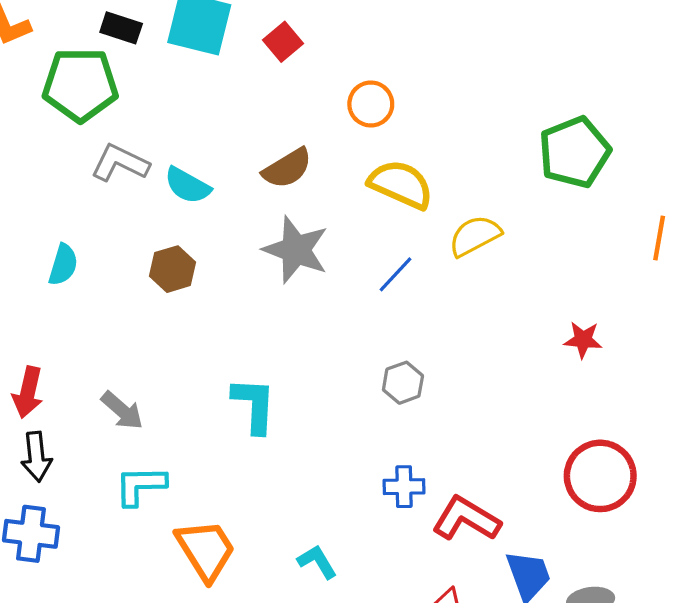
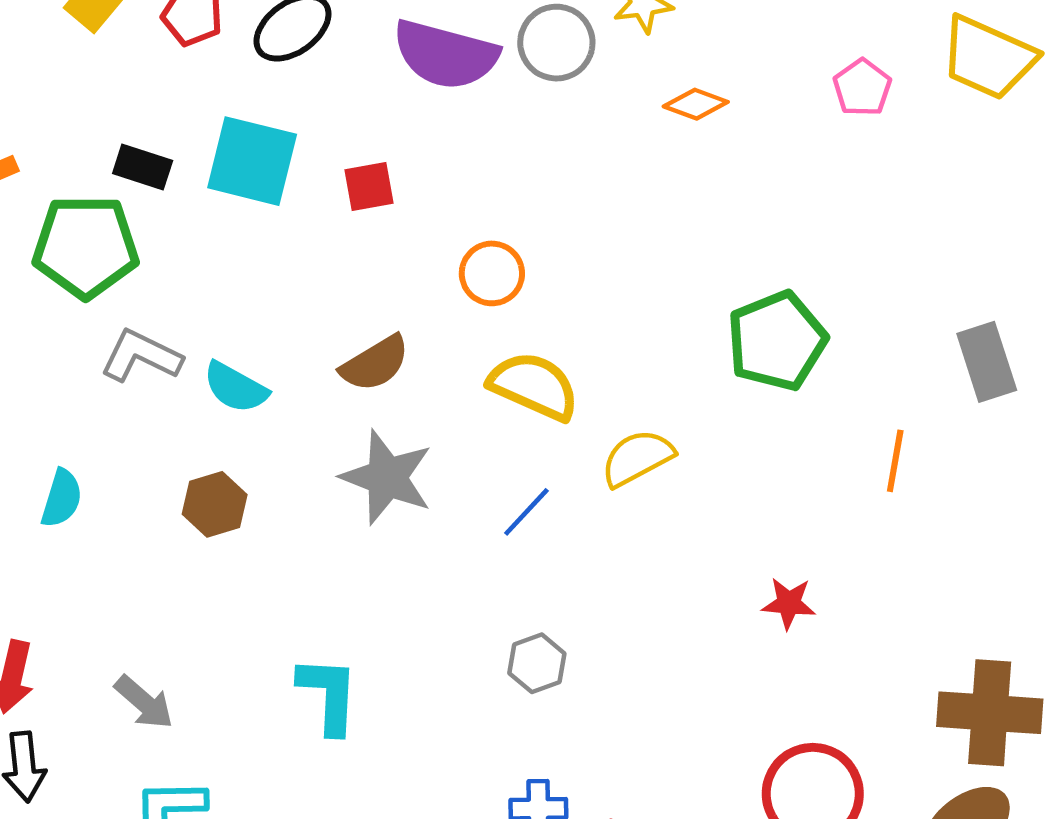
red square: (283, 42) -> (369, 187), turned 30

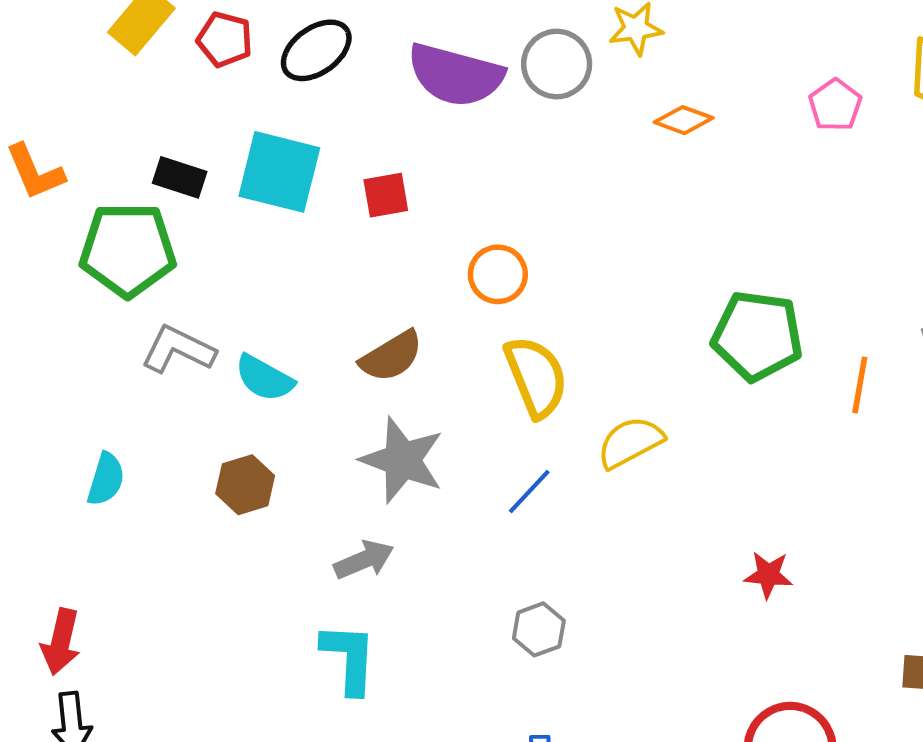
green pentagon: (777, 341) -> (757, 336), turned 30
yellow semicircle: (534, 386) -> (536, 377), turned 44
orange line: (895, 461) -> (860, 385), moved
gray arrow: (144, 702) -> (364, 560), moved, turned -64

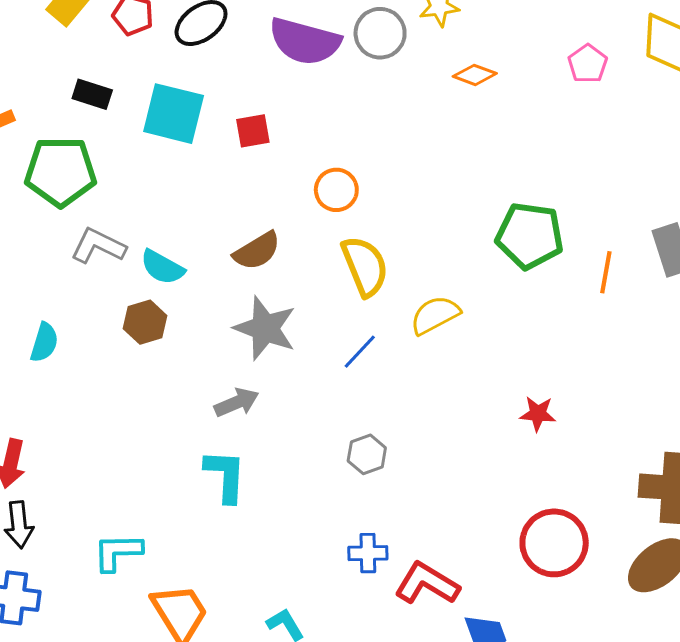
black rectangle: (180, 177) -> (92, 94), moved
brown hexagon: (245, 485) -> (145, 322), moved

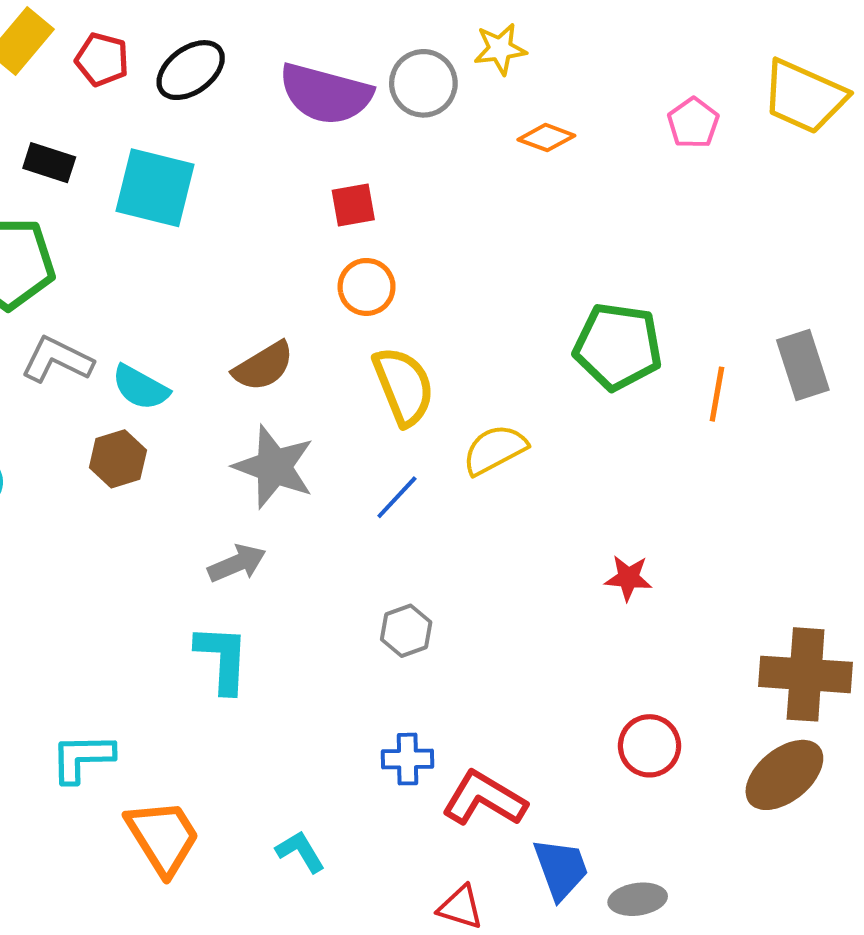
red square: (253, 131) -> (353, 205), moved
red circle: (554, 543) -> (650, 746), size x0.7

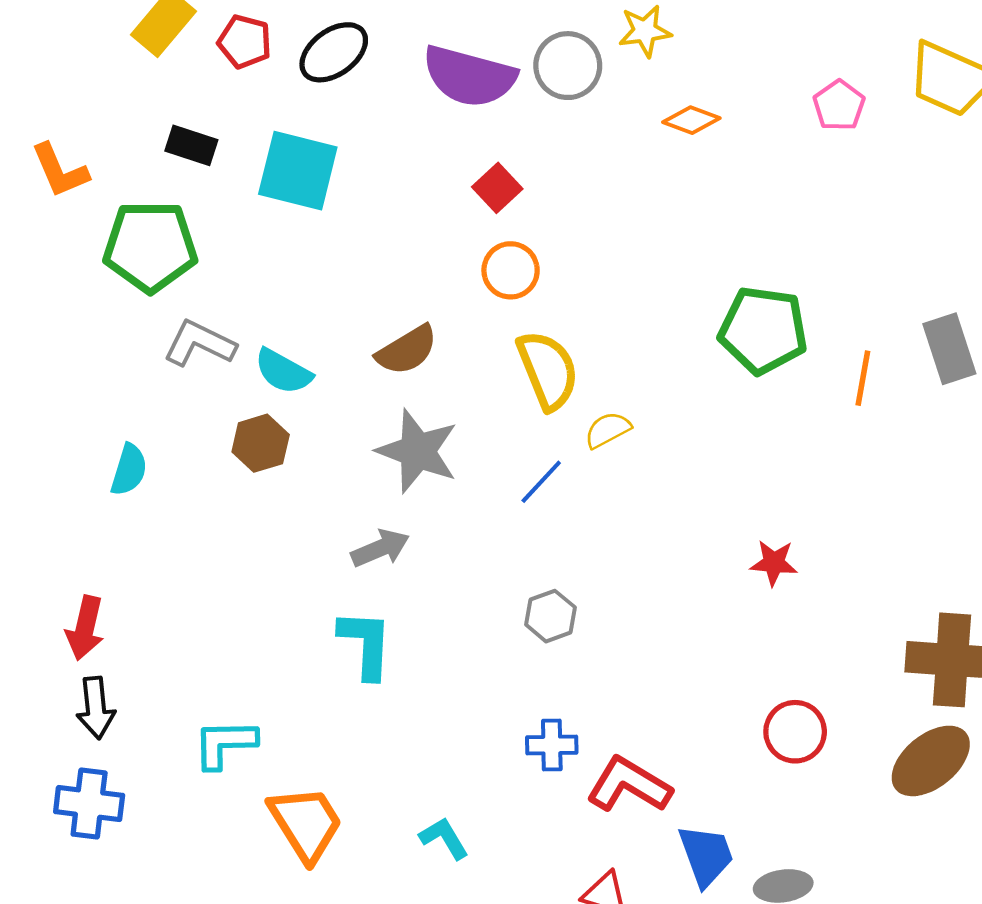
red square: (353, 205) -> (497, 188), turned -33
yellow semicircle: (495, 450) -> (608, 430), moved, size x0.7

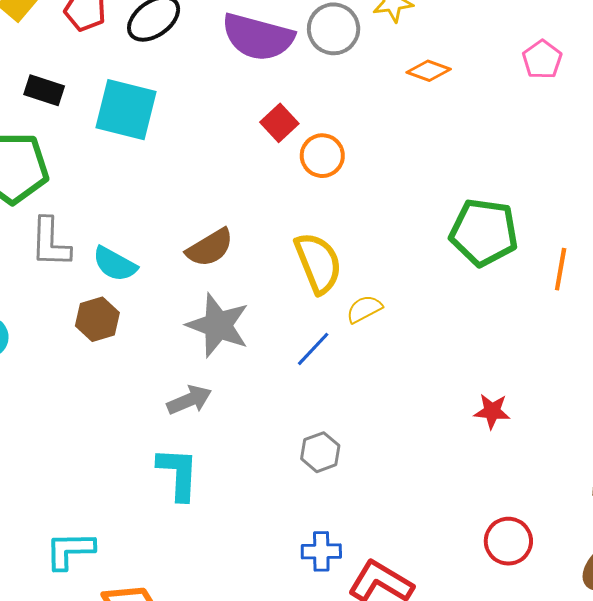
orange circle: (511, 270) -> (322, 156), moved
gray L-shape: (199, 343) -> (50, 243), turned -114

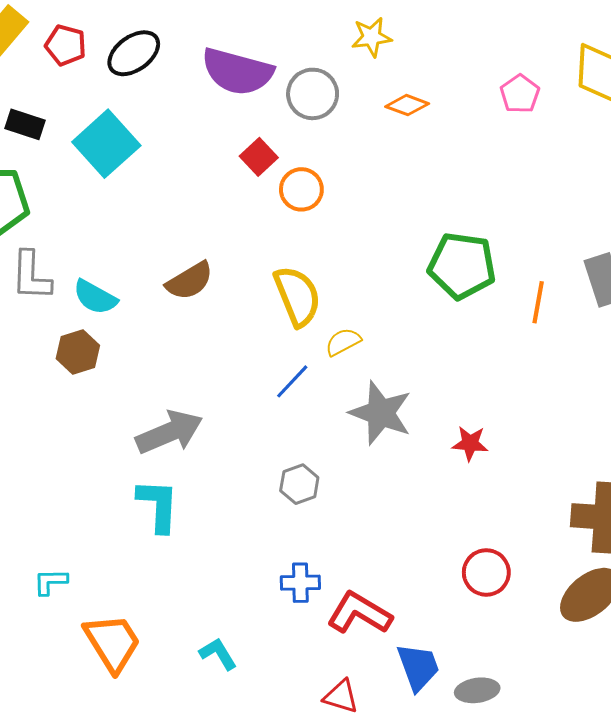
gray circle: (334, 29) -> (313, 94), moved
cyan square: (126, 110) -> (106, 144), turned 34
gray star: (218, 325) -> (381, 413), moved
gray arrow: (189, 400) -> (169, 432), size x1.5
cyan L-shape: (70, 550) -> (50, 582), size x0.7

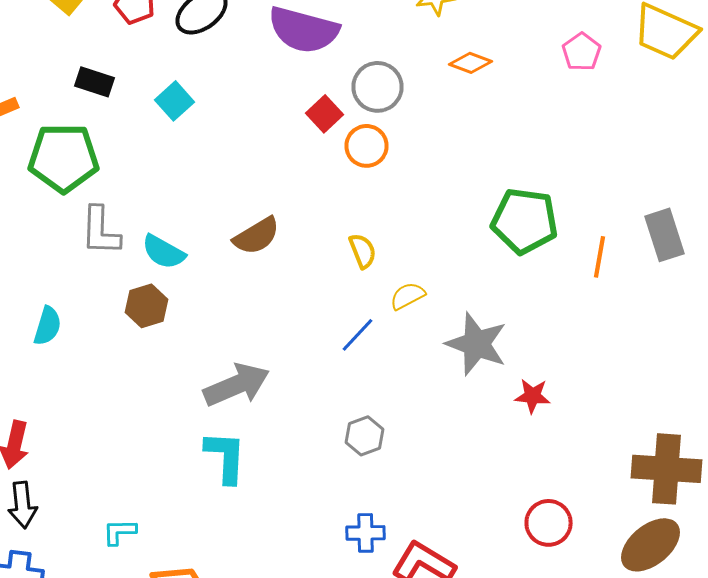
gray circle: (313, 94) -> (378, 87), moved
cyan square: (106, 144) -> (174, 101), size x0.6
yellow semicircle: (297, 296) -> (362, 251), size x0.6
gray star: (381, 413) -> (476, 344), moved

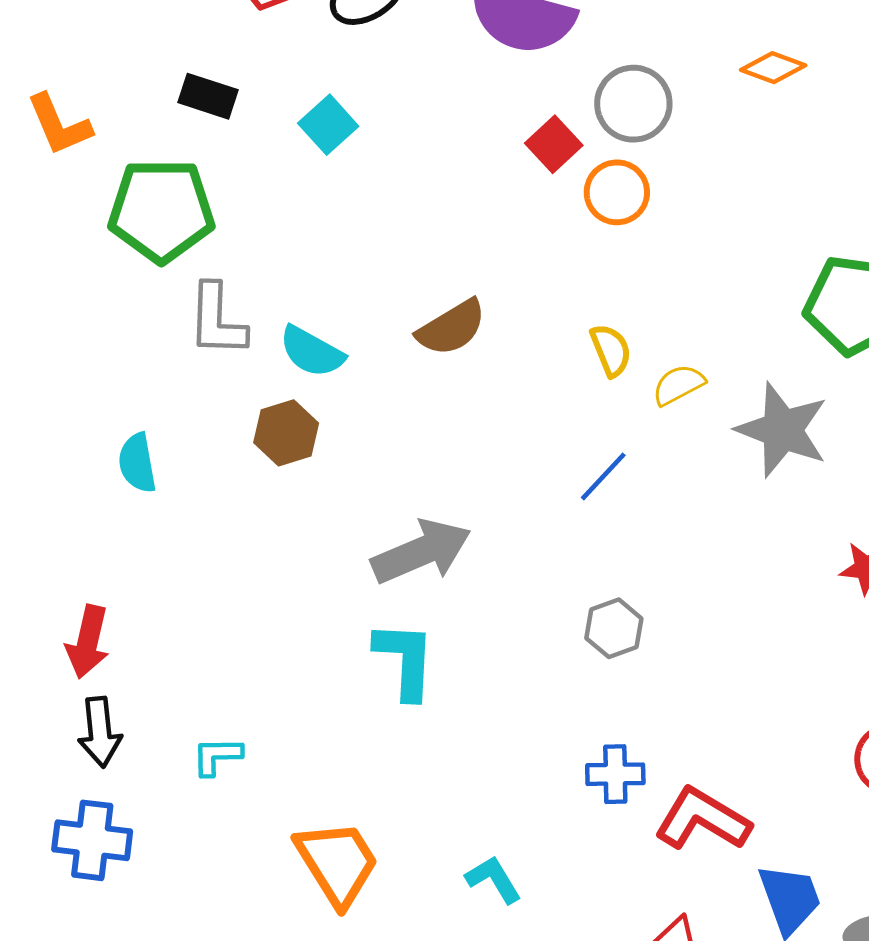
yellow semicircle: (408, 296) -> (678, 385), moved
cyan semicircle: (48, 326) -> (137, 463), turned 153
gray star: (476, 344) -> (782, 430), moved
cyan L-shape: (120, 532) -> (217, 756), moved

